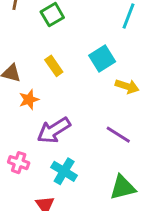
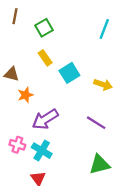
cyan square: (102, 58) -> (69, 73), moved
yellow rectangle: (54, 66) -> (45, 58), moved
cyan cross: (64, 171) -> (42, 151), moved

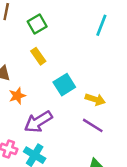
cyan square: (69, 73) -> (64, 85), moved
yellow arrow: (103, 85) -> (95, 99), moved

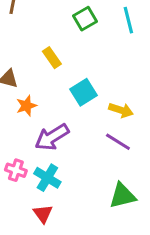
green square: (37, 24) -> (85, 19), moved
cyan line: (101, 25) -> (128, 20), turned -35

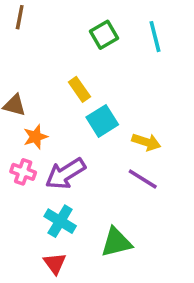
yellow rectangle: (52, 58) -> (79, 89), moved
pink cross: (16, 170) -> (23, 172), moved
green triangle: (122, 196) -> (116, 242), moved

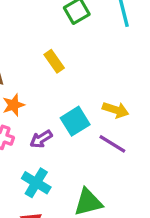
cyan square: (102, 121) -> (75, 121), moved
purple arrow: (65, 174) -> (41, 139), size x0.6

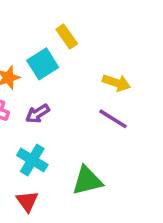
yellow rectangle: (54, 61) -> (67, 36), moved
cyan square: (75, 121) -> (43, 64), moved

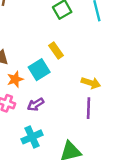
purple line: (113, 119) -> (88, 108), turned 60
cyan cross: (32, 160) -> (32, 137), turned 35

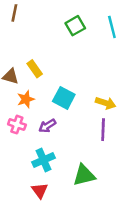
yellow rectangle: (56, 50) -> (35, 69), moved
cyan square: (39, 70) -> (64, 98), moved, turned -30

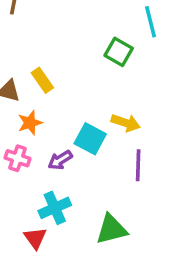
green square: (75, 26) -> (119, 52), moved, turned -30
cyan square: (64, 98) -> (90, 139), moved
yellow arrow: (106, 103) -> (126, 123), moved
red triangle: (40, 190) -> (35, 238), moved

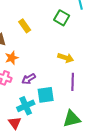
yellow rectangle: (42, 80) -> (25, 26), moved
cyan square: (90, 139) -> (46, 95), moved, turned -36
green triangle: (111, 229) -> (72, 119), moved

